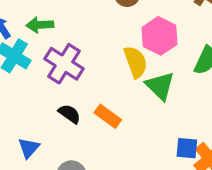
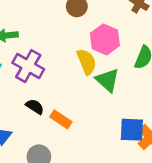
orange rectangle: (108, 116) -> (61, 119), moved
blue square: (187, 148) -> (132, 130), size x1.4

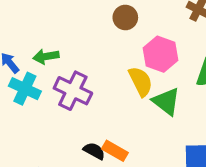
black semicircle: (35, 107) -> (94, 151), moved

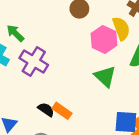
green arrow: (46, 56) -> (15, 33), turned 48
yellow semicircle: (141, 81) -> (121, 28), moved

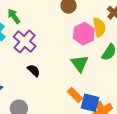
black semicircle: (46, 110) -> (34, 71), moved
orange rectangle: (62, 111) -> (75, 95), moved

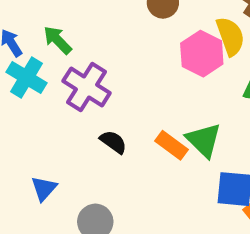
green triangle: (80, 63) -> (204, 140), moved
orange rectangle: (75, 95) -> (171, 145), moved

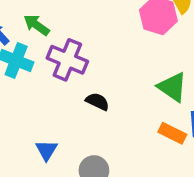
orange rectangle: (171, 145) -> (172, 133), moved

